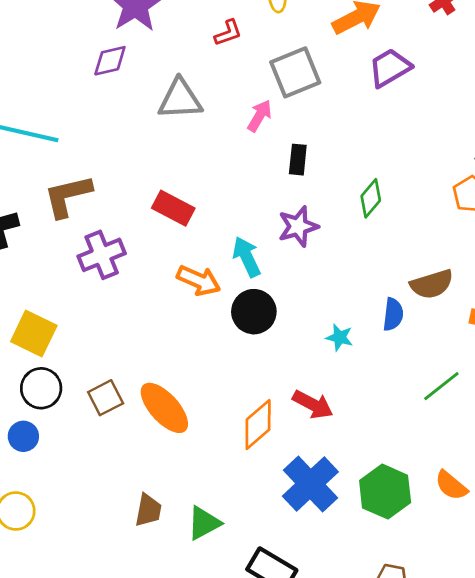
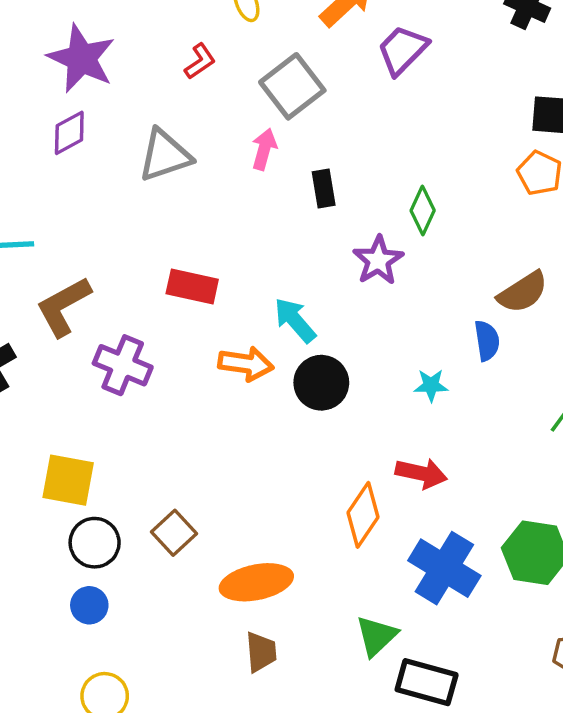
purple star: (298, 226) -> (378, 260), moved
purple cross: (102, 255) -> (123, 365), turned -30
orange ellipse: (164, 408) -> (256, 582), moved, turned -44
green triangle: (204, 523) -> (376, 636), moved

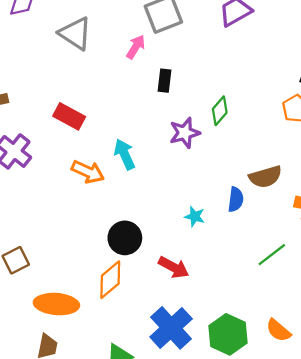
gray triangle: (165, 155) -> (75, 33), turned 36
black circle: (321, 383) -> (125, 238), moved
orange diamond: (363, 515) -> (110, 280), moved

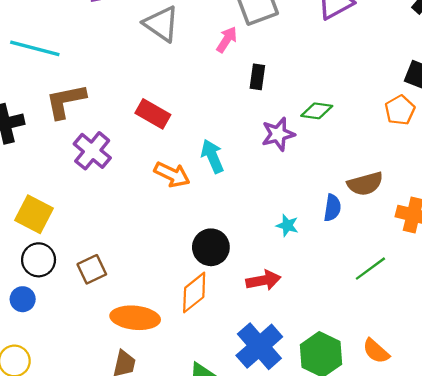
green diamond: (220, 111) -> (317, 111), turned 56
red arrow: (174, 267) -> (263, 280), turned -40

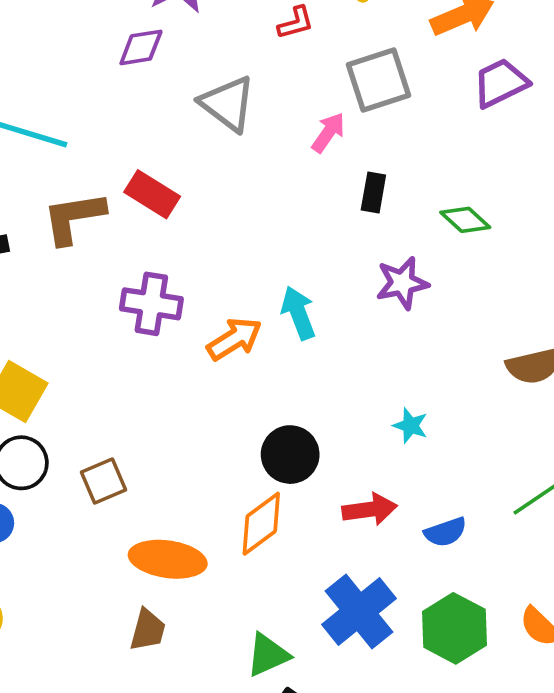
green diamond: (317, 111) -> (465, 220), moved, turned 32
red rectangle: (153, 114) -> (152, 194), moved
purple cross: (92, 151) -> (151, 304), moved, turned -33
orange arrow: (172, 175) -> (234, 339), turned -60
blue semicircle: (332, 208) -> (445, 532), moved, turned 60

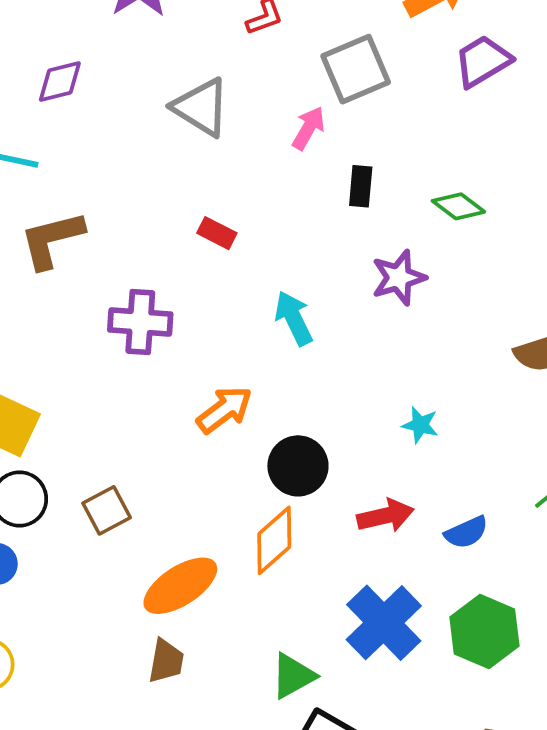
purple diamond: (141, 47) -> (60, 82), moved
red rectangle: (152, 194) -> (217, 233), moved, size x0.7
orange arrow: (234, 339) -> (224, 410), moved
orange ellipse: (168, 559) -> (180, 586), turned -36

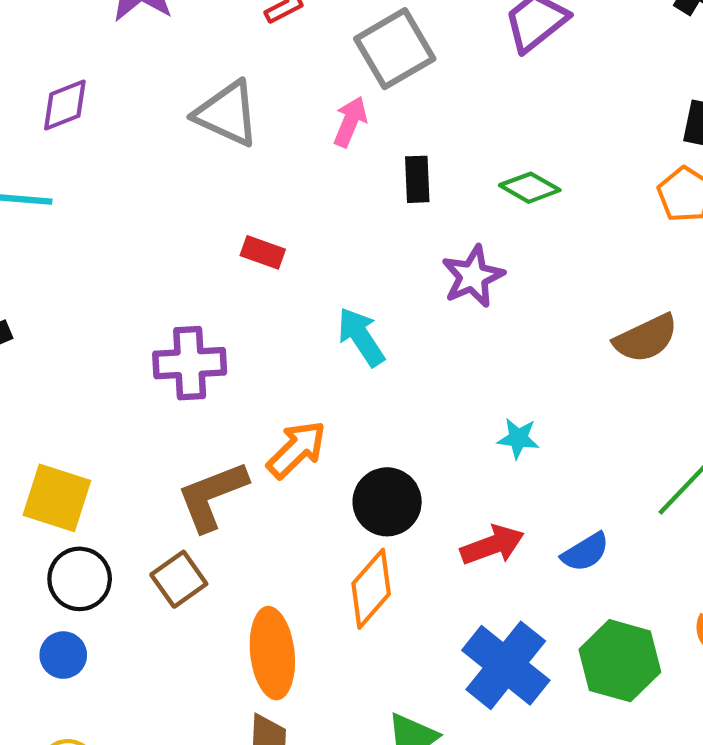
brown L-shape: (52, 240) -> (212, 496), moved
orange ellipse: (180, 586) -> (272, 653), turned -56

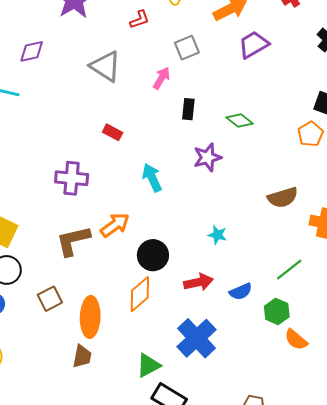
gray square: (395, 49) -> (187, 48), size x0.7
brown square: (179, 579) -> (50, 299), moved
green hexagon: (620, 661) -> (277, 311), moved, size x0.7

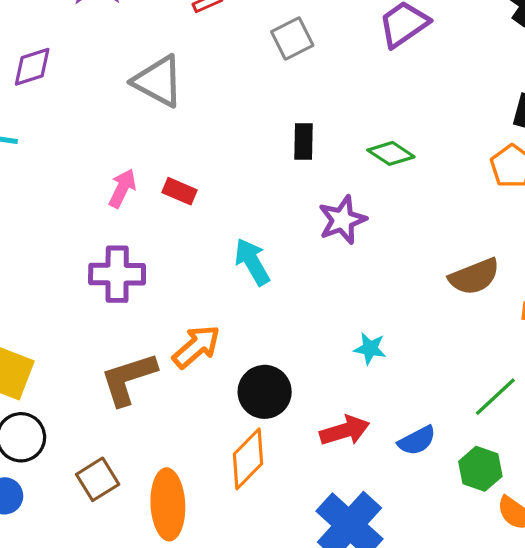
pink arrow: (162, 78) -> (122, 188), moved

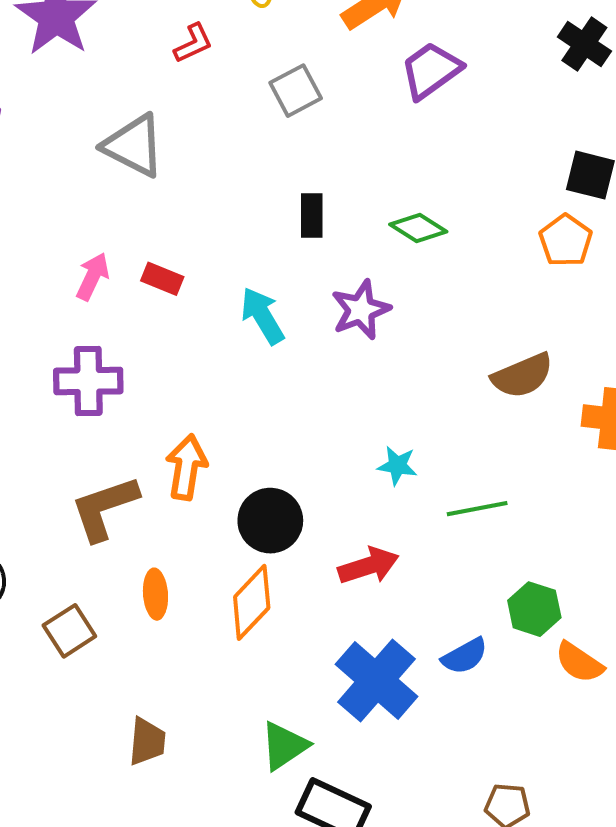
cyan arrow: (252, 262) -> (262, 316), moved
orange arrow: (196, 347) -> (186, 467), turned -39
green line: (495, 397) -> (477, 509), moved, turned 33
blue semicircle: (417, 441) -> (465, 656), moved
orange ellipse: (168, 504) -> (155, 594), moved, size x0.6

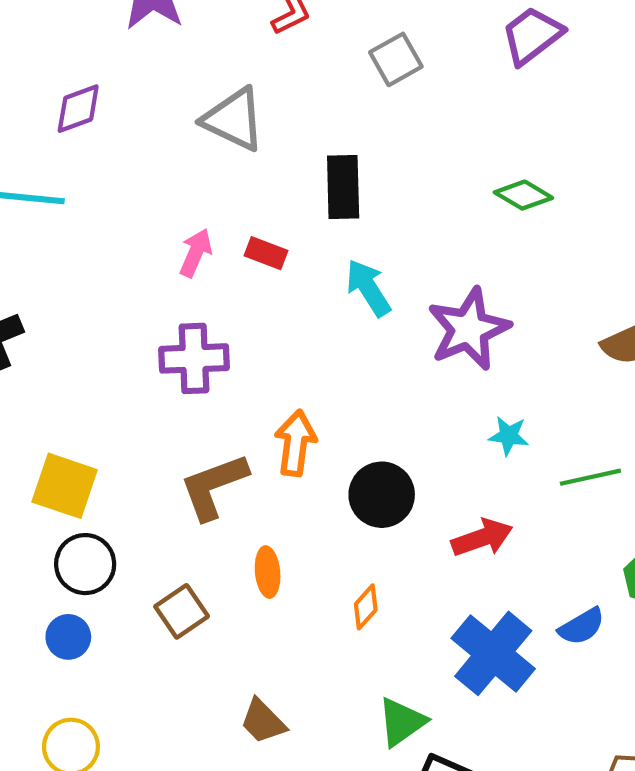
black rectangle: (312, 216) -> (343, 187), moved, size x1.4
purple star: (361, 310) -> (469, 329), moved, size x1.4
orange diamond: (252, 602) -> (366, 607), moved, size x0.6
brown trapezoid: (147, 742) -> (263, 721), turned 132

